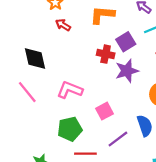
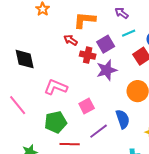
red arrow: (63, 25) -> (71, 40), moved
pink line: (27, 92) -> (18, 105), moved

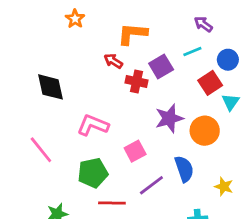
purple arrow: (122, 13) -> (203, 24), moved
purple star: (107, 70) -> (169, 118), moved

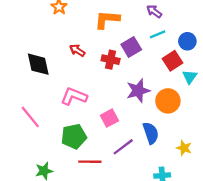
purple arrow: (203, 24) -> (154, 11), moved
red arrow: (113, 61) -> (77, 50), moved

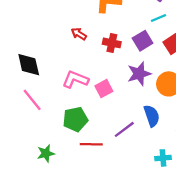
purple square: (131, 47) -> (143, 41), moved
black diamond: (38, 64) -> (29, 65), moved
pink square: (109, 118) -> (104, 89), moved

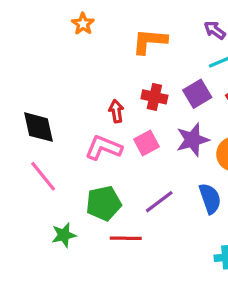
red arrow: (79, 34) -> (116, 111), moved, turned 49
pink square: (104, 89) -> (146, 143), moved
purple line: (124, 129) -> (159, 202), moved
green star: (46, 153) -> (64, 235), moved

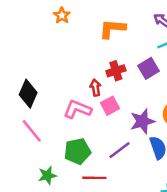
red cross: (154, 97) -> (116, 71), turned -30
red arrow: (116, 111) -> (96, 88), moved
black diamond: (38, 127) -> (28, 94), turned 36
purple star: (193, 140) -> (142, 121), moved

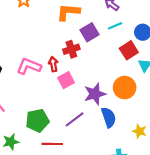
purple square: (148, 68) -> (89, 32), moved
pink L-shape: (77, 109) -> (29, 66), moved

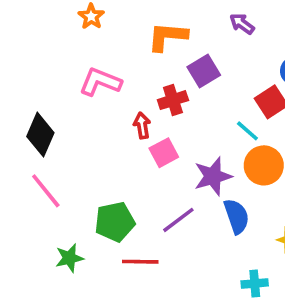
cyan line: (115, 26) -> (247, 131), moved, turned 64
pink L-shape: (29, 66) -> (100, 82), moved

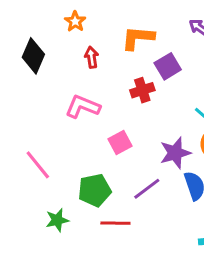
pink L-shape: (100, 82) -> (83, 107), moved
red arrow: (142, 125) -> (92, 57), moved
black diamond: (40, 135) -> (33, 56), moved
pink square: (164, 153) -> (120, 142), moved

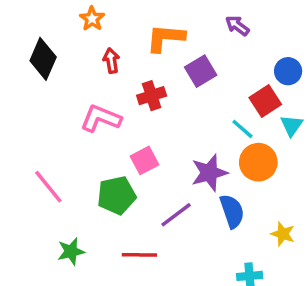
red cross: (142, 90) -> (152, 96), moved
green pentagon: (95, 190) -> (117, 195), moved

